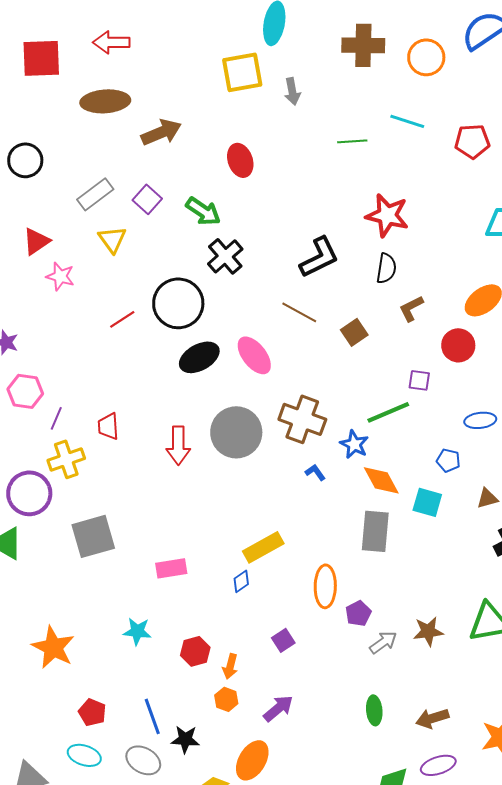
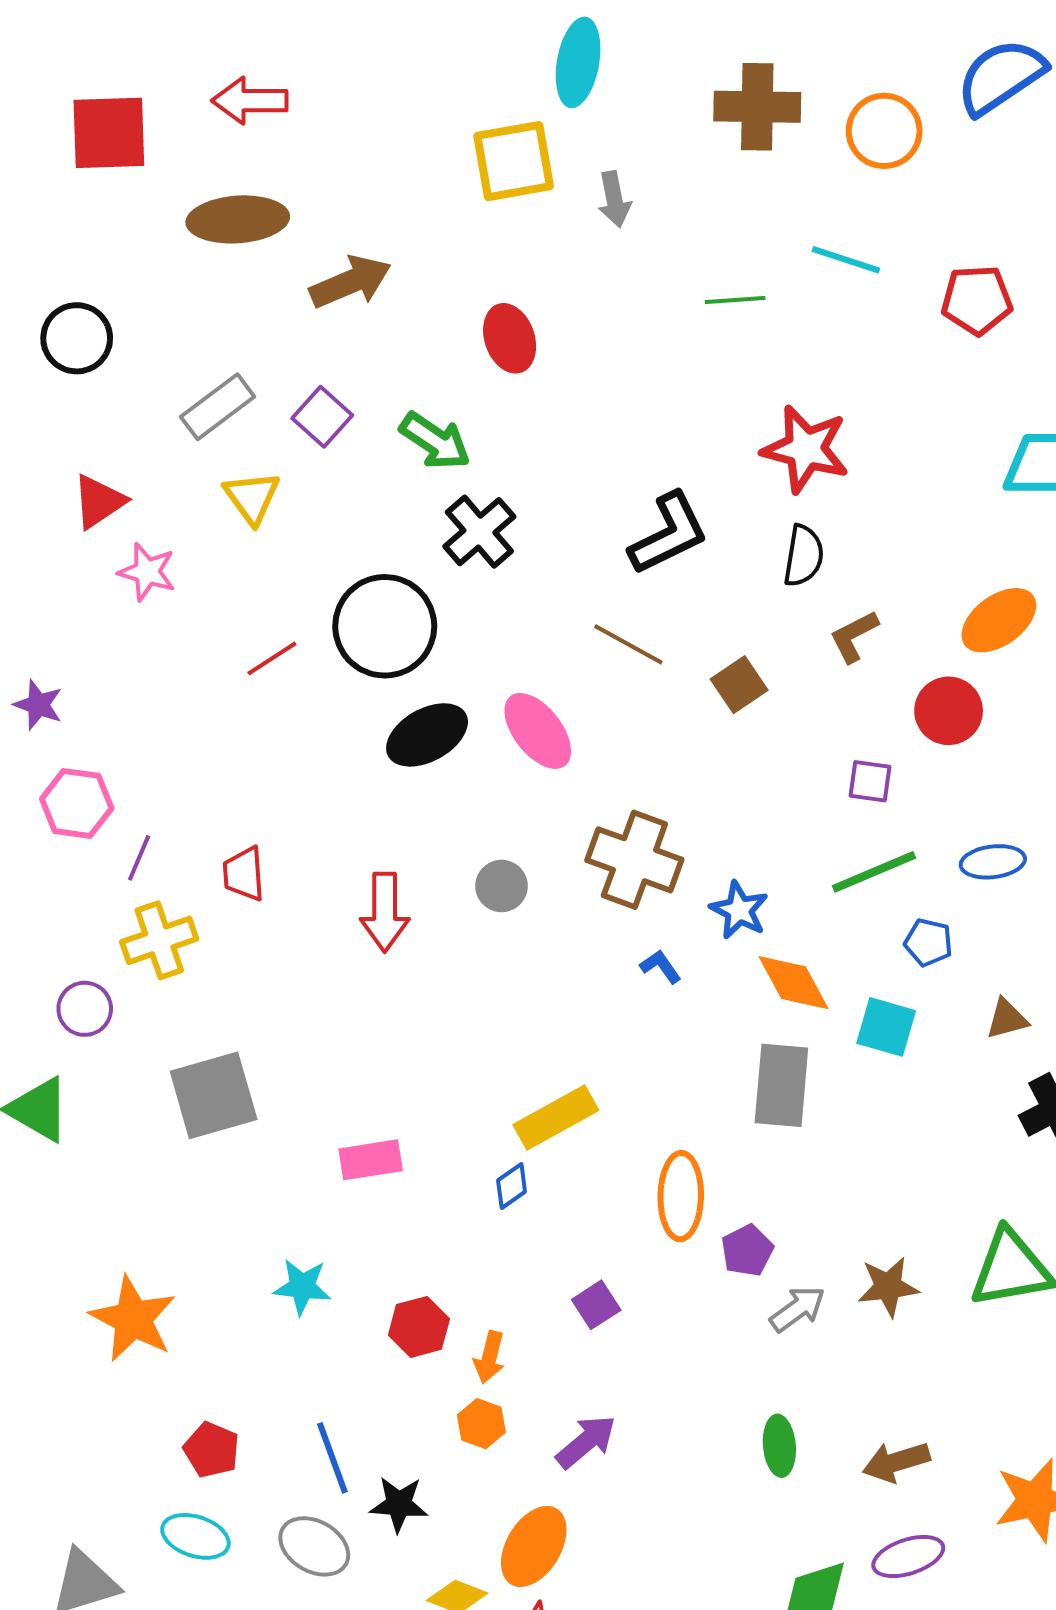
green line: (388, 412) -> (874, 872), moved
gray circle: (236, 432) -> (502, 886), size x0.5
purple circle: (29, 493) -> (85, 1009), size x0.6

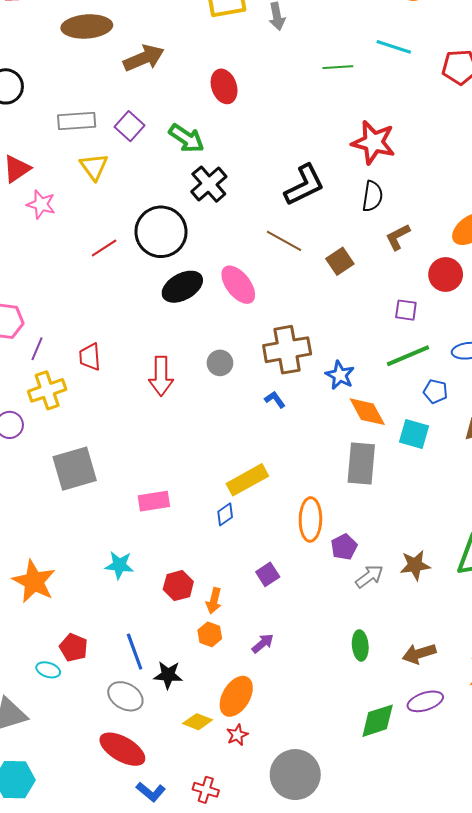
gray rectangle: (218, 407) -> (77, 121), turned 33
brown cross: (634, 860) -> (287, 350), turned -30
blue L-shape: (661, 967) -> (275, 400), moved
purple arrow: (586, 1442) -> (263, 643), size x0.7
cyan ellipse: (195, 1536) -> (48, 670), moved, size x0.7

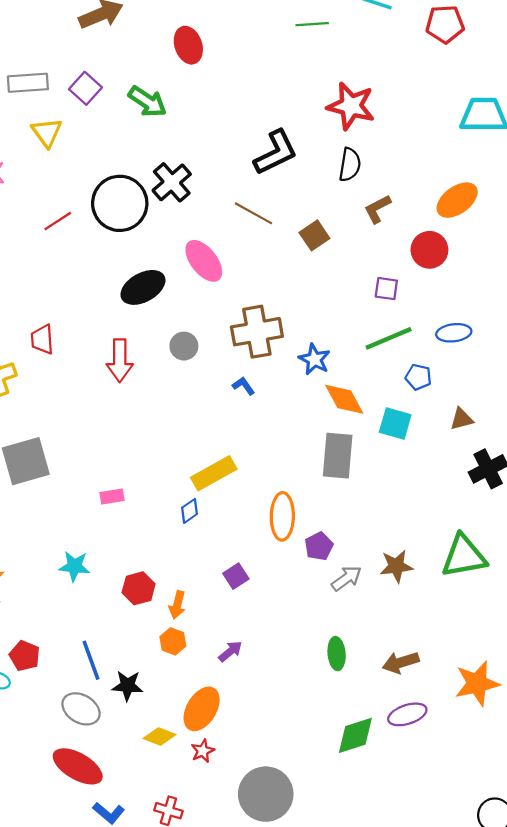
black cross: (209, 184) -> (172, 182), moved
black ellipse: (182, 287) -> (143, 287), moved
pink rectangle: (154, 501) -> (112, 496), size x0.7

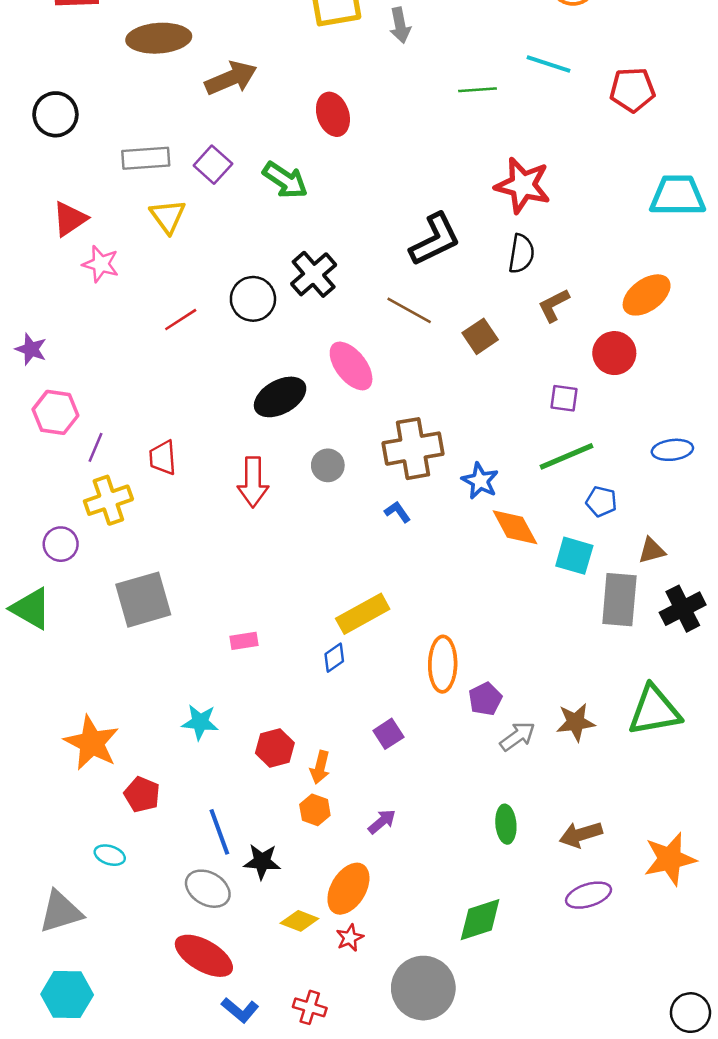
black circle: (120, 203) -> (253, 299), size x0.7
blue ellipse: (454, 333) -> (672, 450), moved
gray rectangle: (338, 456) -> (619, 600), moved
red pentagon: (25, 656) -> (142, 794), moved
green diamond: (355, 735) -> (480, 920), moved

